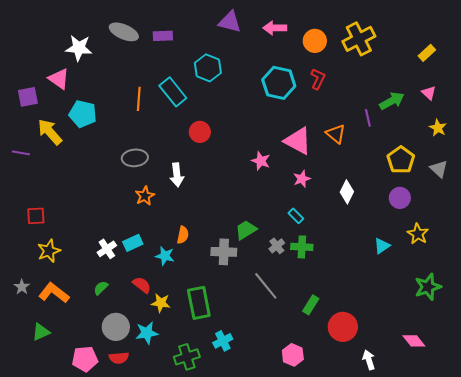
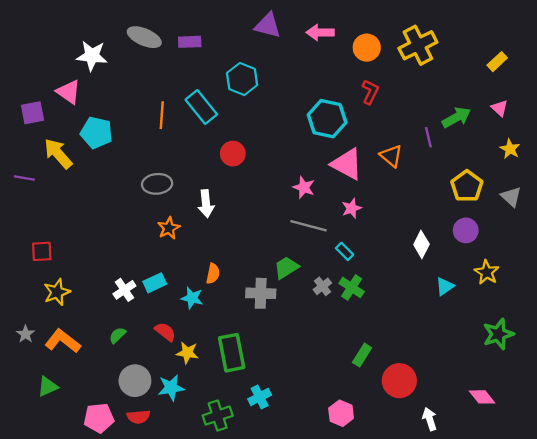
cyan hexagon: (279, 83) -> (327, 119), moved
white diamond: (347, 192) -> (421, 244), moved
green cross: (302, 247) -> (352, 287), turned 30
gray line: (266, 286) -> (308, 226), moved, turned -36

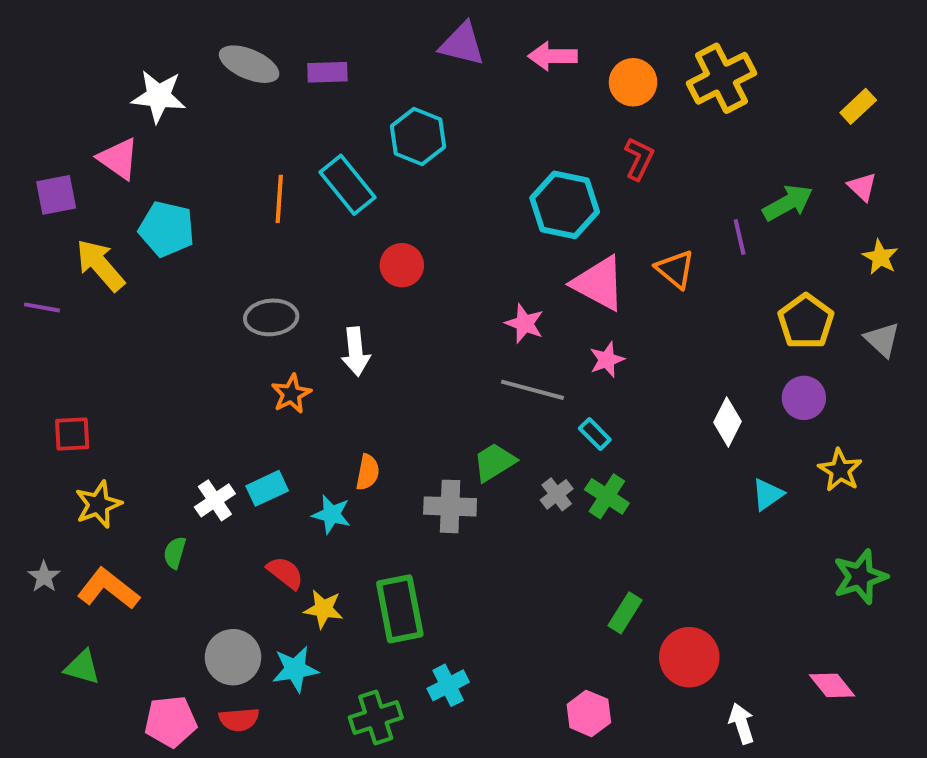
green semicircle: (117, 335) -> (175, 553), moved, turned -30
green triangle: (48, 386) -> (82, 667), turned 40

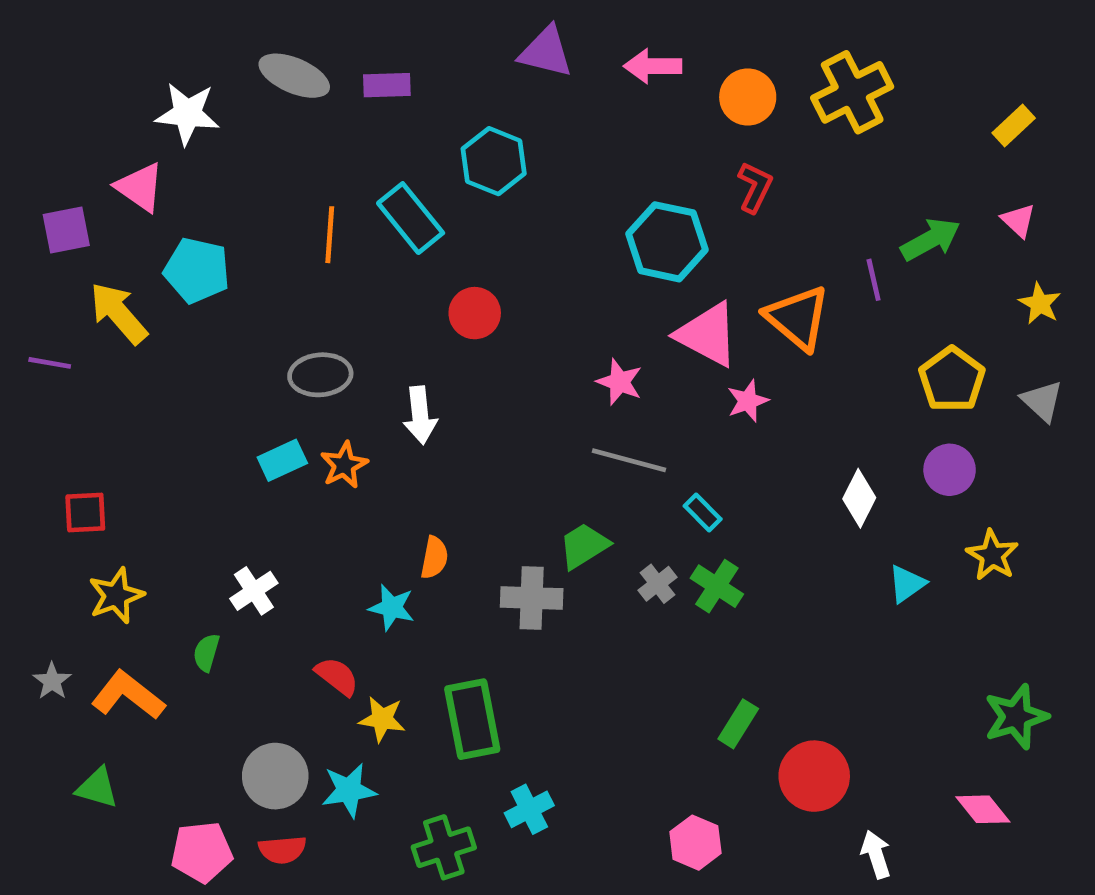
orange triangle: (675, 269) -> (798, 318), size x1.4
pink star: (607, 360) -> (748, 401), moved
cyan rectangle: (267, 488) -> (282, 460), moved
green star: (860, 577) -> (1016, 717), moved

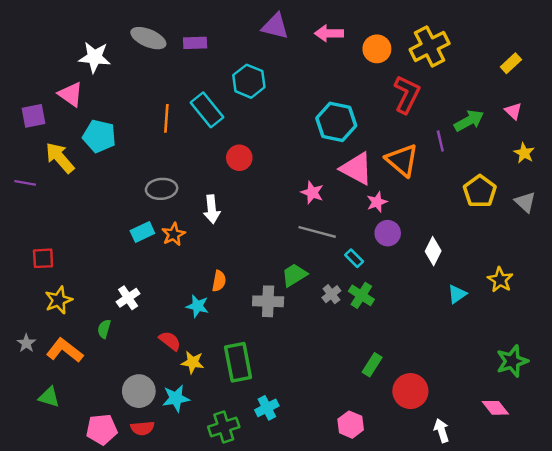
red L-shape: (755, 187) -> (407, 94), moved, size x1.5
purple circle: (950, 470) -> (388, 233), moved

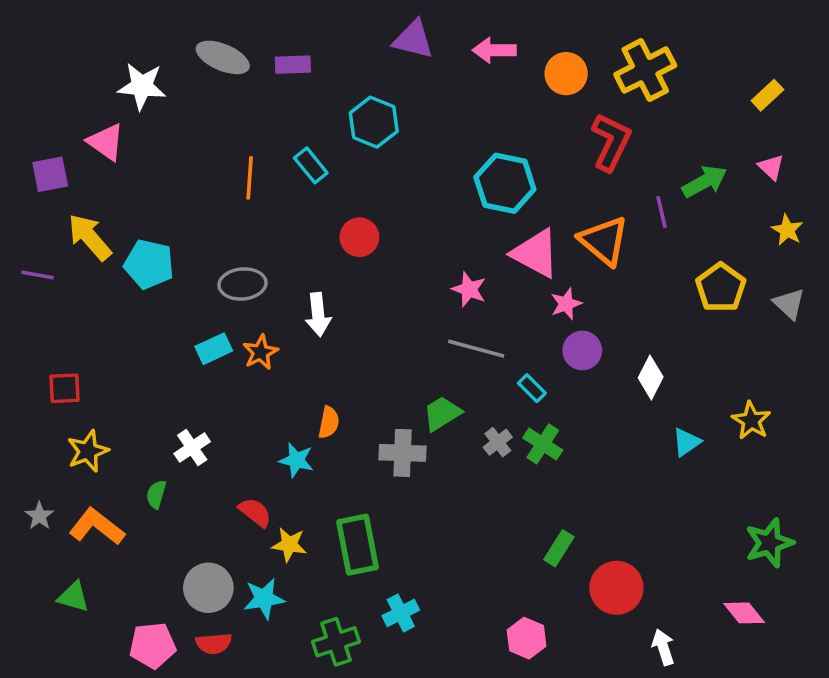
cyan rectangle: (207, 110) -> (311, 165), size x0.7
cyan pentagon: (99, 136) -> (149, 264), moved

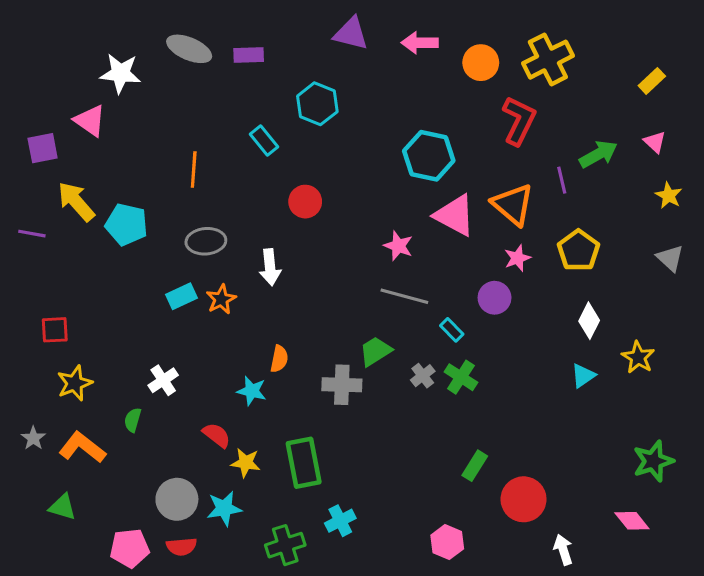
orange line: (250, 178) -> (194, 169), moved
yellow pentagon: (721, 288) -> (578, 250), moved
pink star: (566, 304) -> (517, 258), moved
white diamond: (651, 377) -> (589, 321), moved

